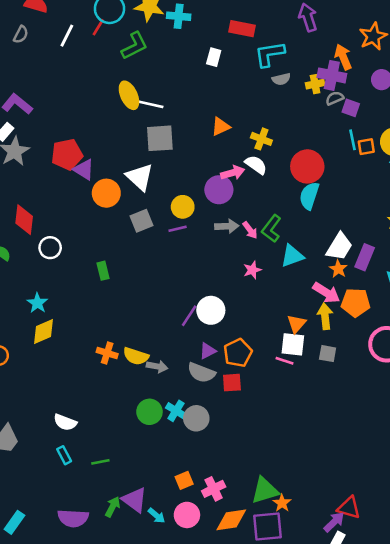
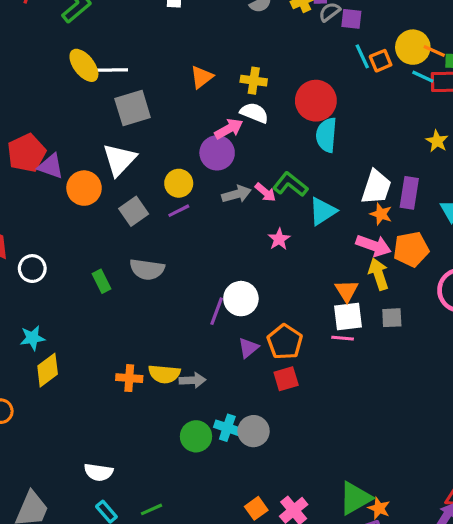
white triangle: (140, 177) -> (119, 160), turned 44
green L-shape: (271, 229) -> (290, 184), turned 104
cyan star: (37, 303) -> (32, 338), turned -30
gray semicircle: (201, 373) -> (147, 269), moved

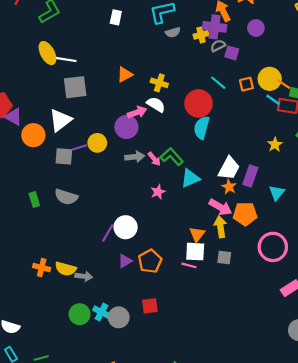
cyan line: (362, 56) -> (218, 83), moved, turned -35
gray square: (134, 211) -> (64, 156), turned 30
purple line: (179, 211) -> (80, 147), moved
red square: (286, 379) -> (150, 306), moved

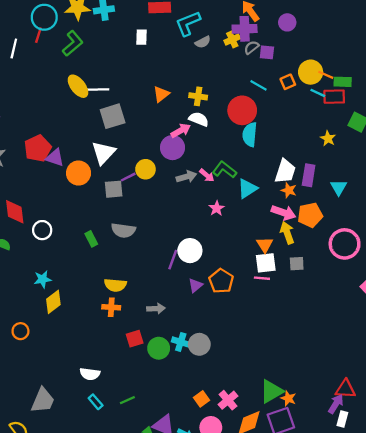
yellow semicircle: (66, 269) -> (115, 285), moved
red square: (150, 306) -> (135, 339), moved

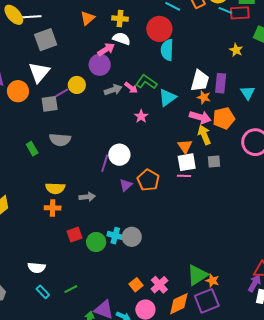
gray arrow: (156, 309) -> (87, 197), moved

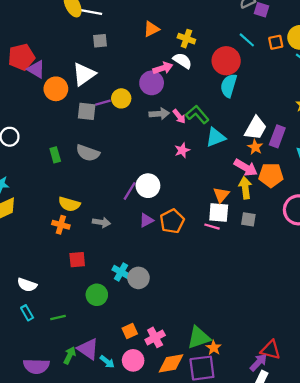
gray square: (46, 40) -> (100, 41), size x0.6
green circle: (96, 242) -> (97, 295), moved

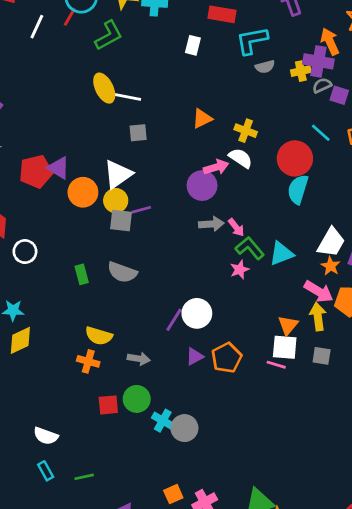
red pentagon: (21, 57) -> (36, 172), moved
yellow circle: (121, 98) -> (116, 201), moved
green L-shape: (197, 114) -> (250, 248), moved
green circle: (97, 295) -> (137, 399), moved

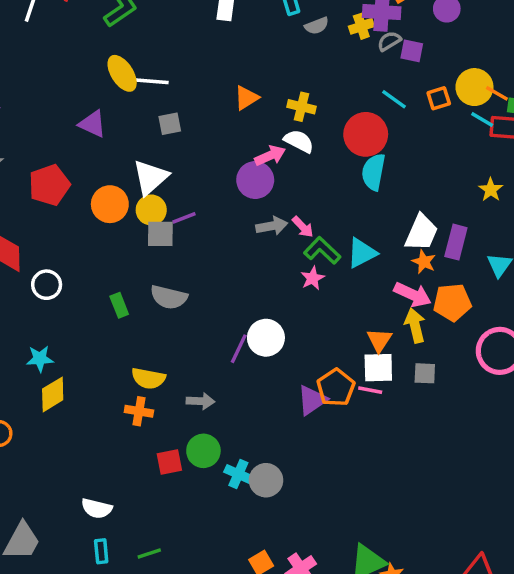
purple triangle: (58, 168) -> (92, 124), moved
purple triangle: (195, 356) -> (312, 400), moved, size x1.4
orange pentagon: (227, 358) -> (336, 388), moved
cyan rectangle: (46, 471) -> (101, 551), turned 30

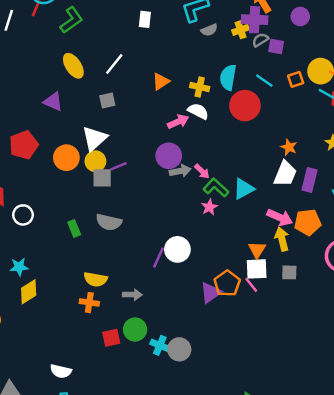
white line: (151, 81) -> (114, 64), moved, turned -55
cyan semicircle: (373, 172) -> (228, 77), moved
purple circle: (255, 180) -> (169, 156), moved
orange star: (424, 262) -> (289, 147), moved
pink line: (370, 390) -> (251, 285), turned 42

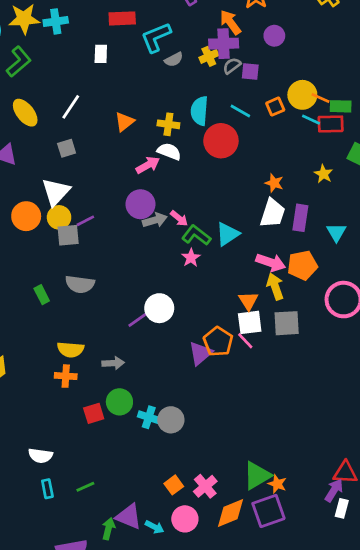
purple line: (159, 257) -> (139, 319), turned 35
gray square: (289, 272) -> (287, 323), size x1.5

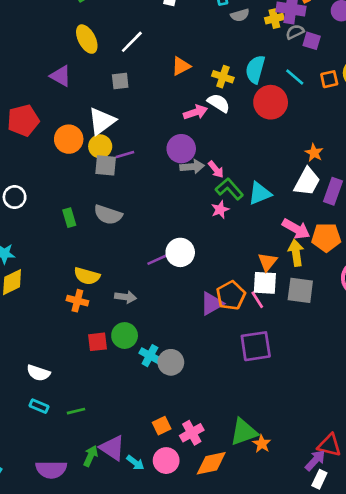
cyan rectangle: (47, 489) -> (39, 406), turned -66
purple square: (268, 511) -> (256, 346), moved

